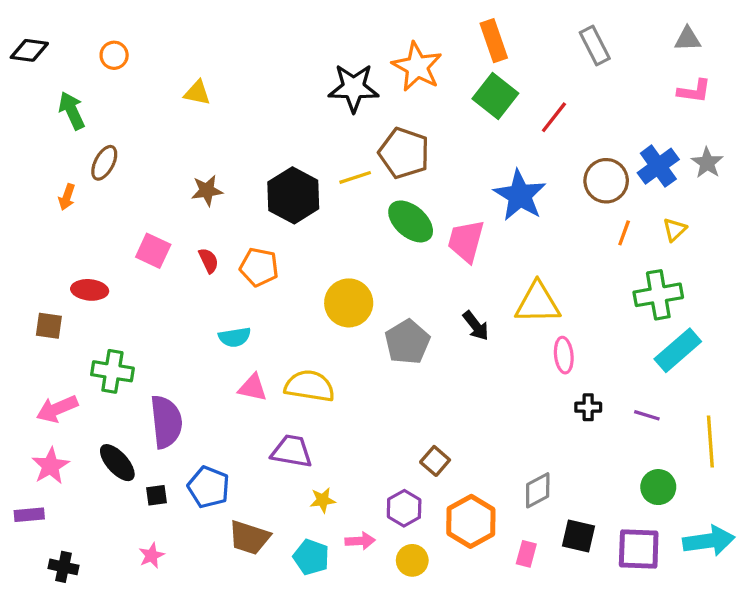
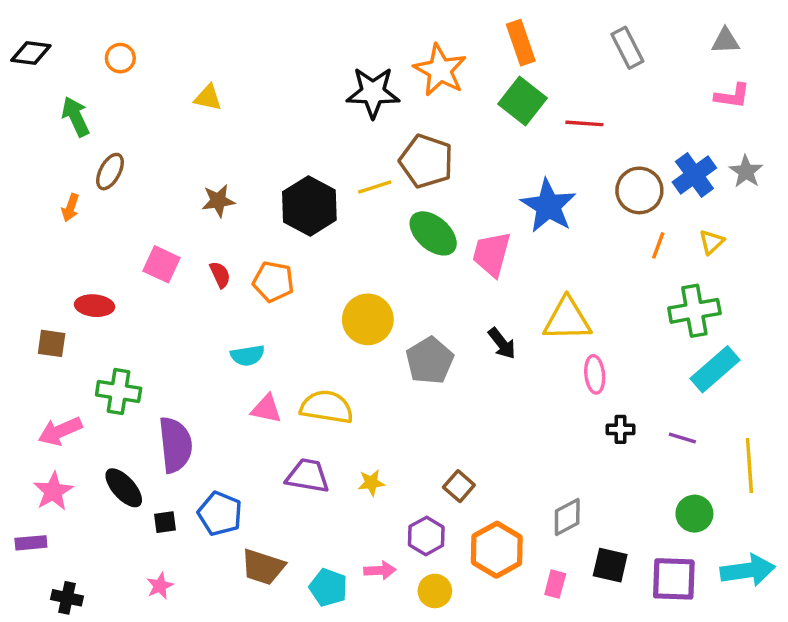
red line: (554, 117) -> (584, 123), turned 56
yellow star: (323, 500) -> (371, 483), moved

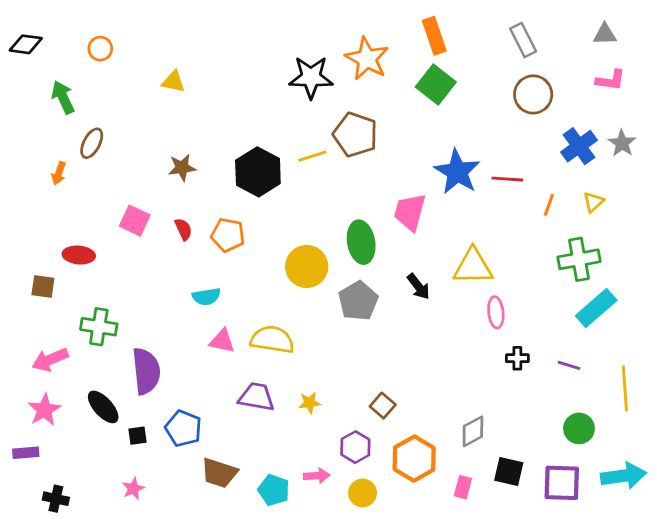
red line: (584, 123) -> (507, 179), moved
brown circle: (639, 190) -> (533, 94), moved
green ellipse: (433, 233) -> (361, 242), moved, turned 39

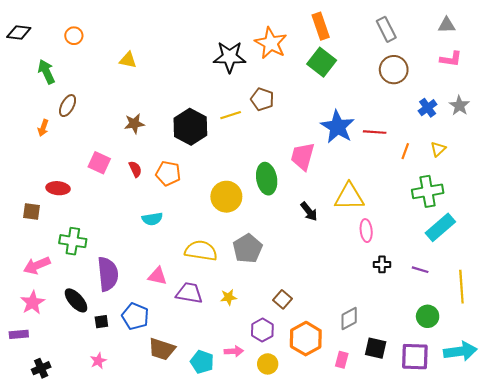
brown pentagon: (355, 135) -> (262, 99), size x0.7
blue cross: (579, 146) -> (428, 108), size x0.7
gray pentagon: (358, 301) -> (248, 249), moved
pink triangle: (222, 341) -> (158, 276), moved
black cross: (56, 499) -> (41, 368), turned -36

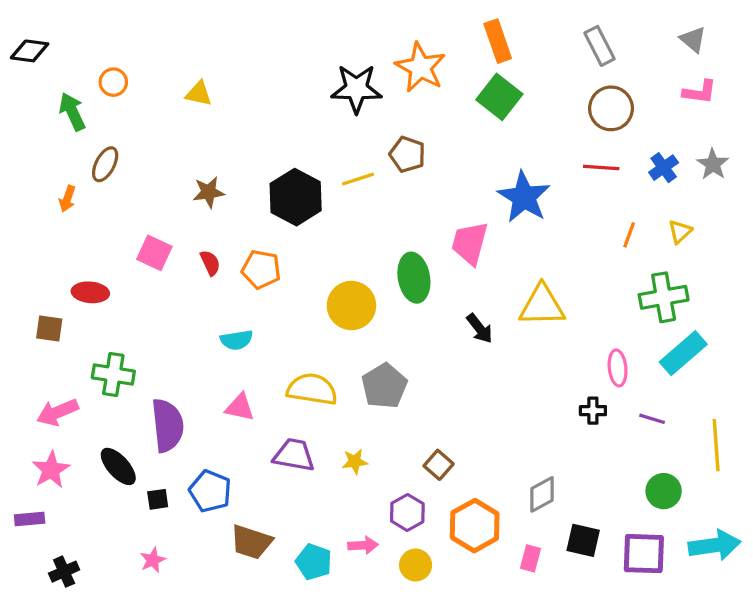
gray triangle: (447, 25) -> (693, 39), turned 42
orange circle: (74, 36) -> (113, 82), moved
red line: (375, 132) -> (601, 168), moved
pink ellipse: (366, 231) -> (618, 368), moved
pink triangle: (158, 276) -> (240, 407), moved

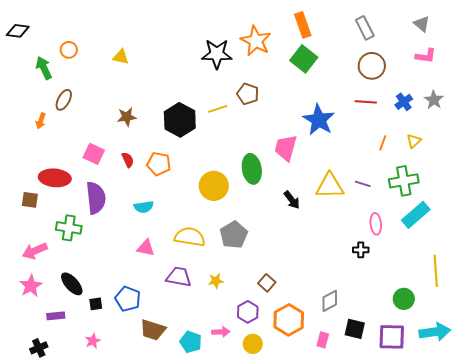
red ellipse: (90, 292) -> (55, 178), size x1.4
purple line: (652, 419) -> (363, 184), moved
purple semicircle: (168, 425) -> (96, 198), moved
purple rectangle: (30, 519) -> (56, 316), moved

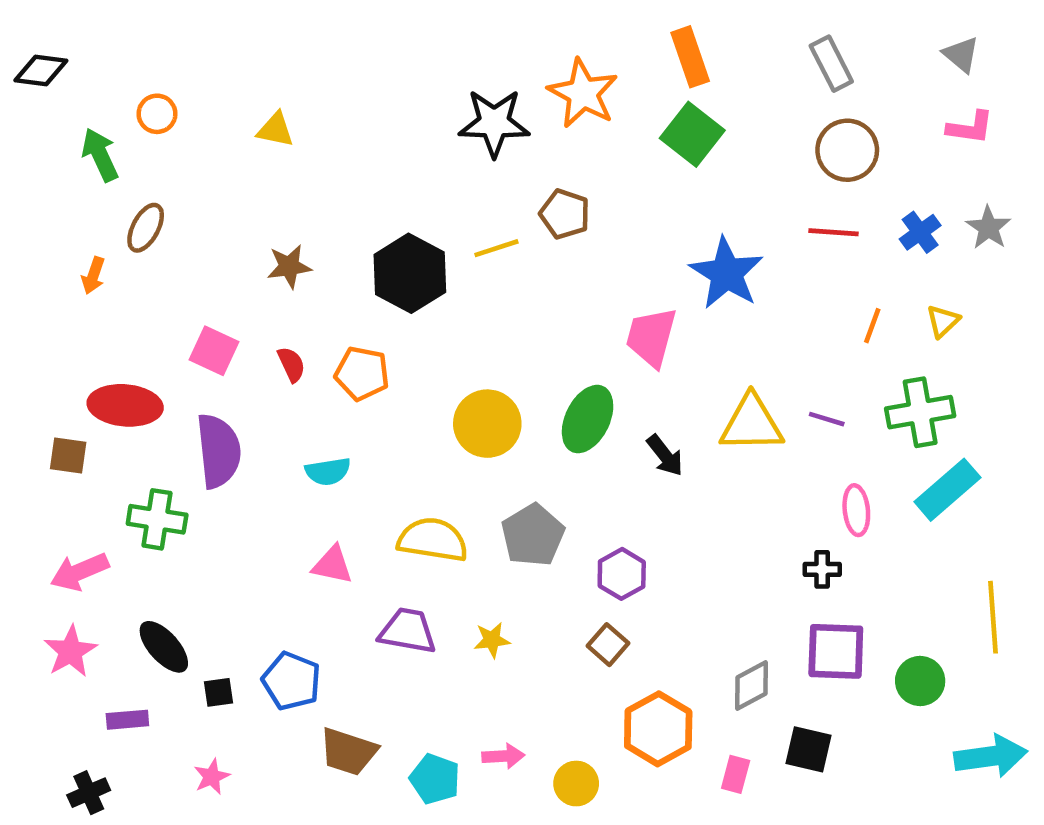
green ellipse: (252, 169) -> (588, 419), moved, turned 36
purple hexagon: (248, 312) -> (622, 574), moved
purple square: (392, 337) -> (836, 651), moved

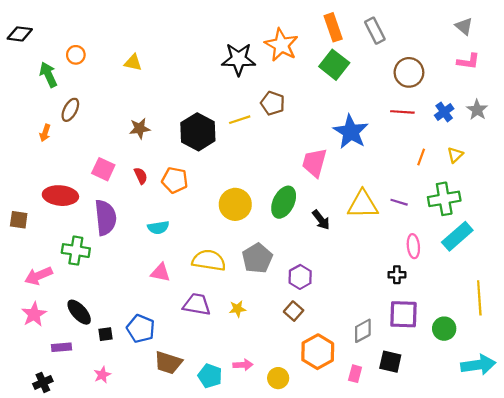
gray rectangle: (831, 64) -> (375, 31), moved
brown square: (68, 455) -> (19, 220), moved

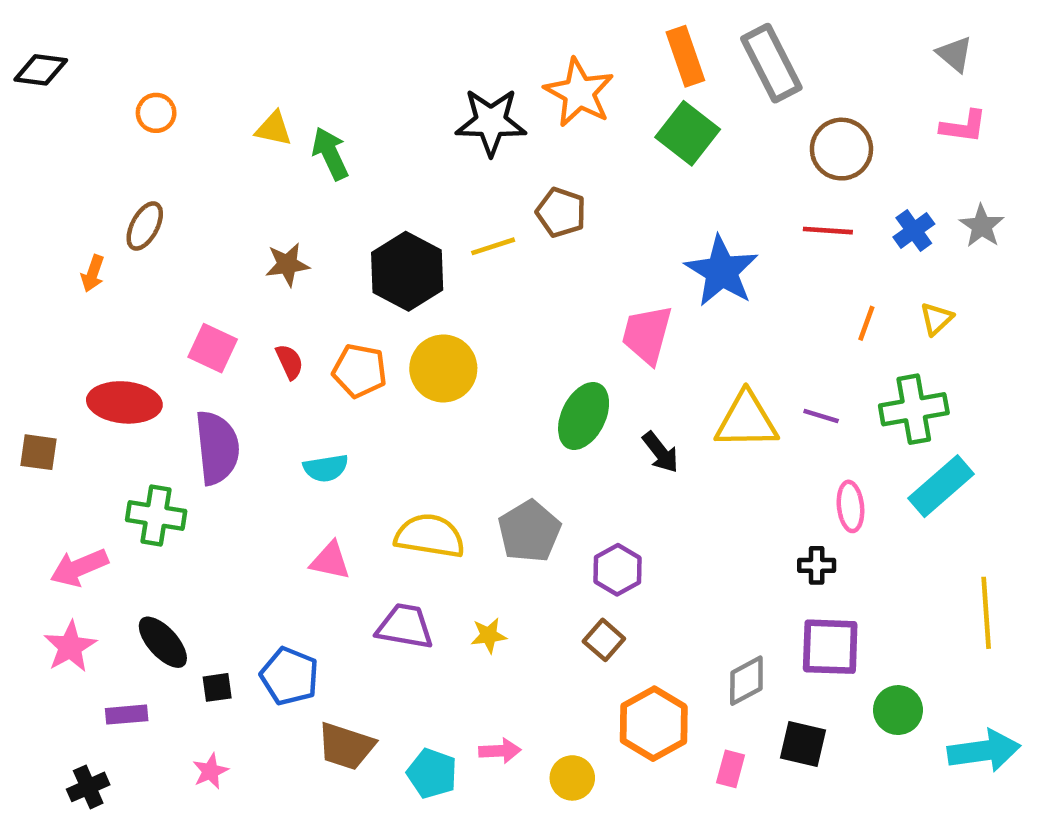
gray rectangle: (375, 31) -> (771, 63), size x1.4
green arrow: (48, 75) -> (330, 154), moved
yellow circle: (235, 204) -> (443, 368), moved
green circle: (444, 329) -> (898, 710), moved

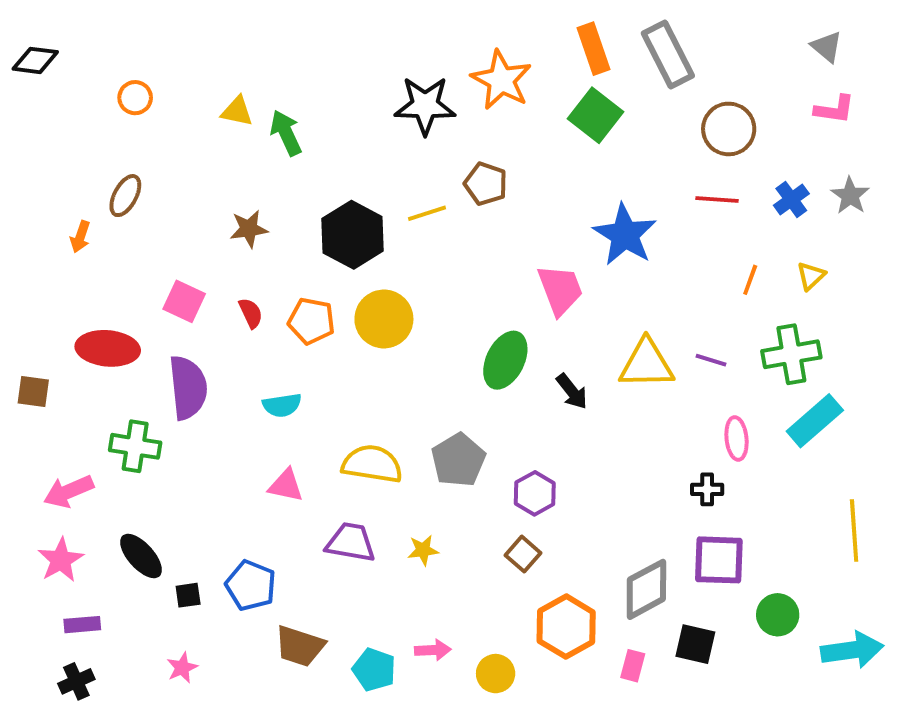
pink trapezoid: (647, 335) -> (560, 290), turned 144
gray diamond: (746, 681) -> (646, 589), size x1.4
purple rectangle: (127, 715) -> (82, 625), moved

